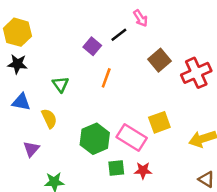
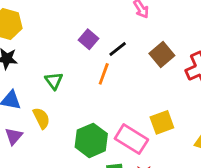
black line: (119, 35) -> (118, 49), moved
purple triangle: (31, 149) -> (14, 136), moved

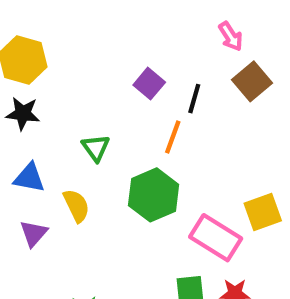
black line: (118, 49) -> (194, 99), turned -36
brown square: (162, 54) -> (252, 81), moved
green hexagon: (91, 140) -> (154, 195), moved

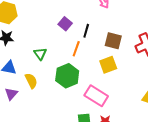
brown square: (252, 81) -> (113, 41), moved, turned -36
yellow square: (263, 212) -> (108, 65), moved

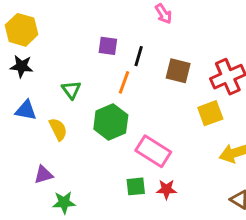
purple square: (65, 24) -> (108, 46), turned -32
yellow square: (108, 65) -> (210, 113), moved
purple triangle: (11, 94) -> (43, 175), moved, turned 32

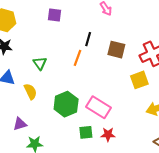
purple square: (108, 46) -> (55, 15), moved
green hexagon: (111, 122) -> (66, 104), moved

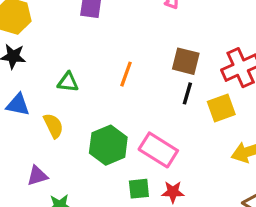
black line: (88, 39) -> (187, 93), moved
green triangle: (40, 63) -> (68, 82), turned -48

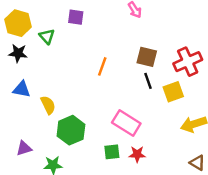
green triangle: (68, 82) -> (47, 36), moved, turned 42
black line: (187, 93) -> (148, 81), turned -35
green hexagon: (108, 145) -> (71, 130), moved
purple triangle: (37, 176) -> (24, 148), moved

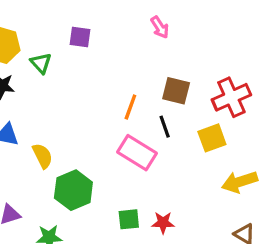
orange line: (102, 66) -> (130, 107), moved
black line: (148, 81) -> (165, 127), moved
pink rectangle: (126, 123) -> (137, 153), moved

